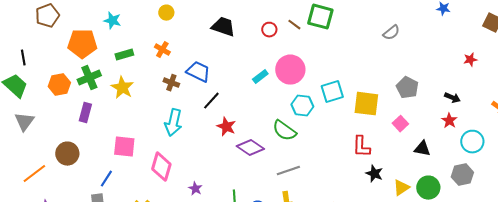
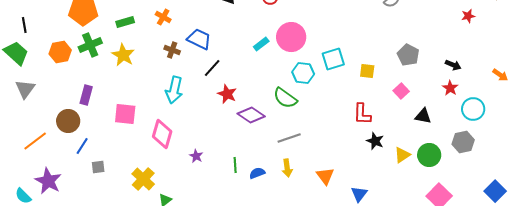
red star: (470, 60) -> (468, 16), moved
yellow square: (366, 104) -> (367, 71), size x0.6
purple rectangle: (85, 113) -> (86, 95), moved
blue line: (106, 179) -> (82, 146), moved

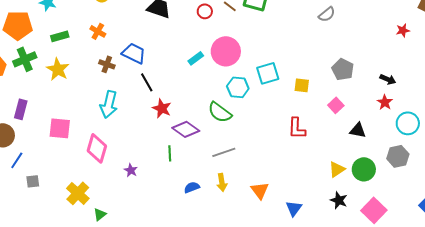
black line: (212, 68) -> (147, 82), turned -72
black star: (375, 141) -> (339, 200), moved
green line: (235, 165) -> (170, 153), moved

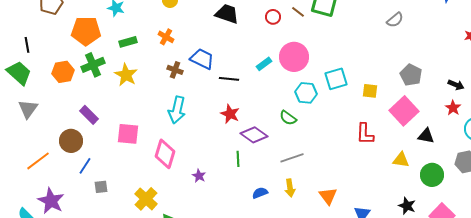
black line: (147, 82) -> (229, 79), moved, turned -54
pink square: (336, 105) -> (404, 111), size x1.8
purple rectangle: (21, 109) -> (89, 115), turned -60
green semicircle: (220, 112) -> (288, 118), size x0.7
yellow triangle: (337, 169) -> (401, 160), moved, turned 42

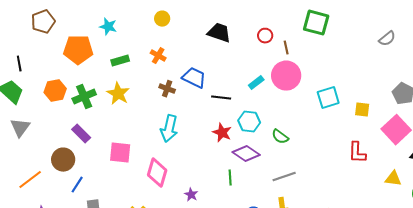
brown line: (298, 12) -> (286, 48), moved, turned 40
green cross: (93, 65) -> (84, 97), moved
cyan hexagon: (306, 93) -> (249, 122), moved

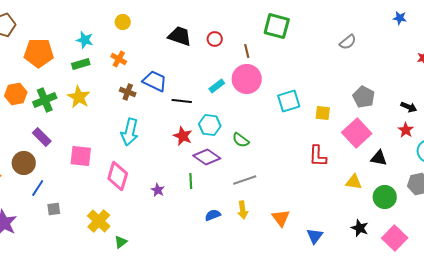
cyan star: (108, 27) -> (85, 40), moved
red circle: (265, 36) -> (215, 39), moved
purple star: (191, 195) -> (158, 190), moved

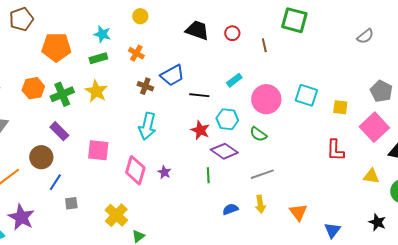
pink circle: (247, 79) -> (266, 99), moved
blue trapezoid: (155, 81) -> (172, 75), turned 125
cyan square: (289, 101) -> (306, 95), turned 35
purple star: (158, 190) -> (164, 172), moved

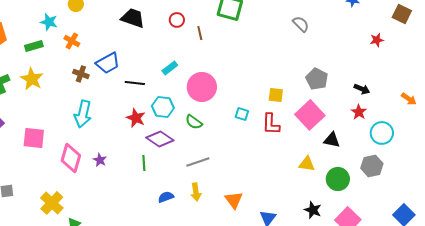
red circle: (232, 33) -> (177, 20), moved
cyan star: (102, 34) -> (49, 22), moved
gray semicircle: (365, 36) -> (301, 24), turned -96
cyan square: (306, 95) -> (242, 114), moved, size x0.6
red L-shape: (335, 150) -> (271, 124), moved

